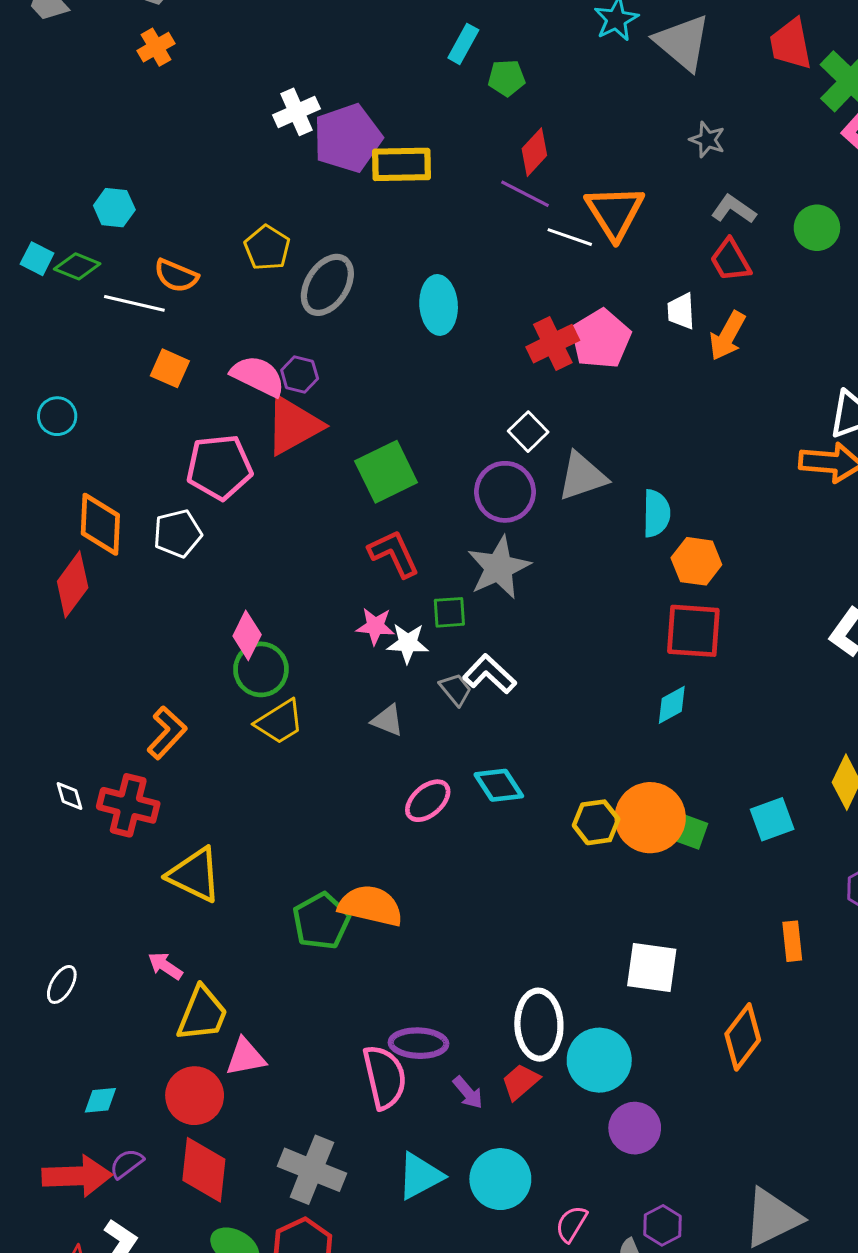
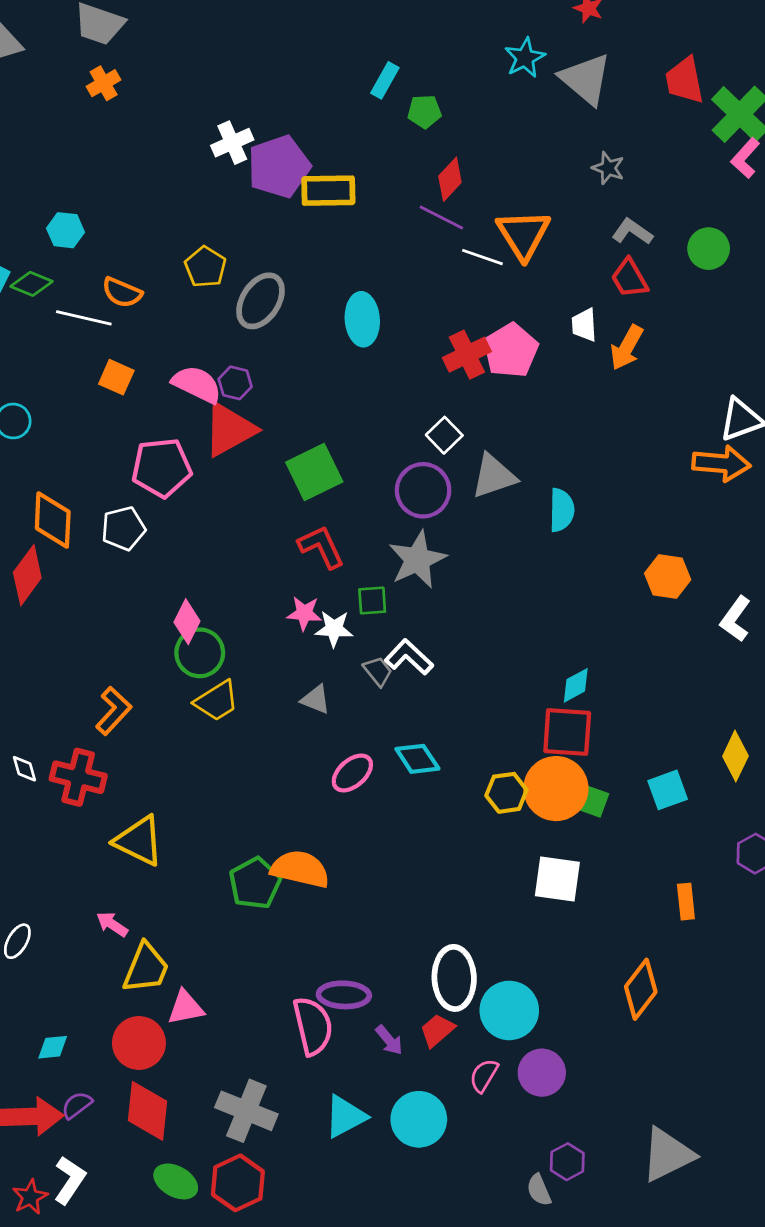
orange hexagon: (696, 561) -> (668, 577), moved
red square: (693, 631) -> (567, 732), moved
white square: (652, 967) -> (557, 879), moved
pink semicircle: (571, 1224) -> (484, 1075), moved

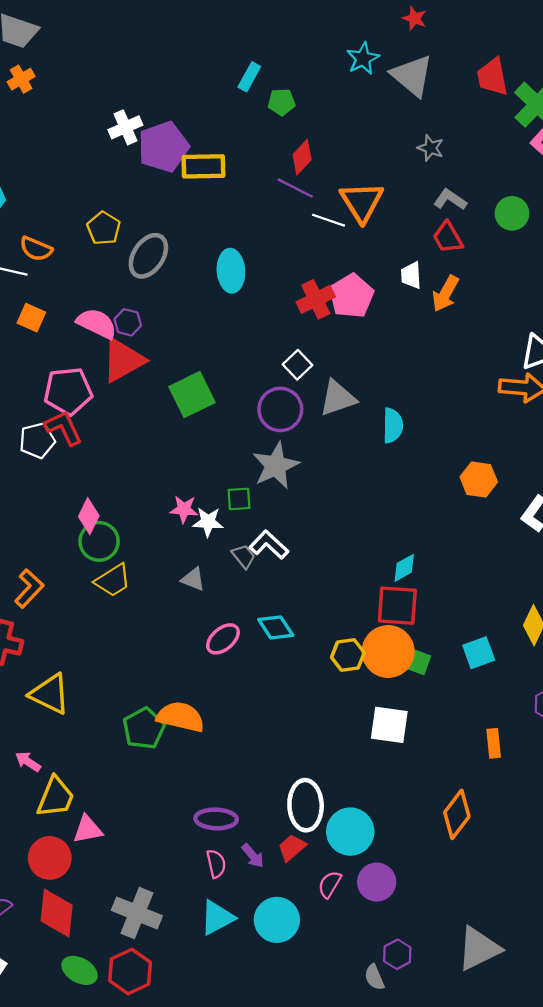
red L-shape: (321, 547) -> (64, 428), moved
pink semicircle: (313, 1026) -> (216, 864), moved, size x0.6

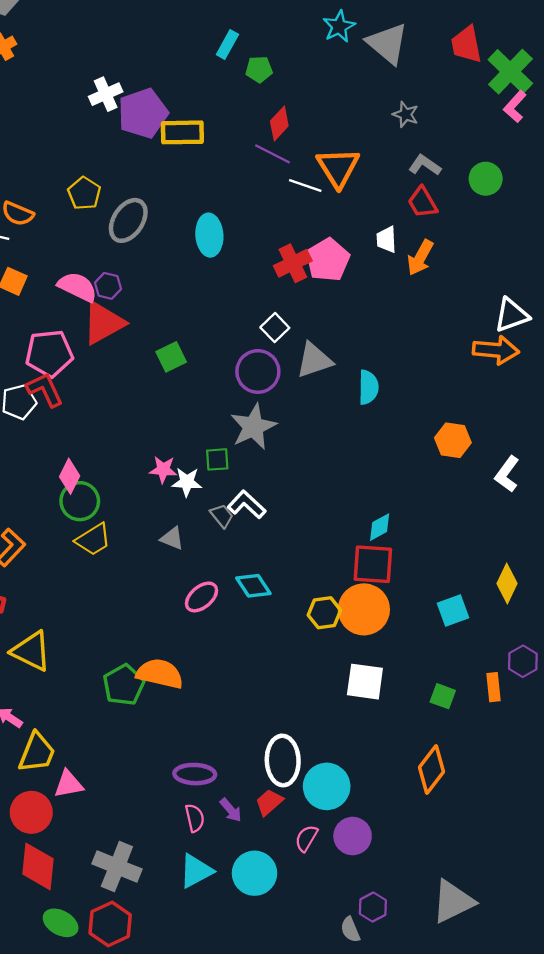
green square: (192, 395) -> (171, 357), size x0.7
green square: (418, 662) -> (443, 696), moved
orange rectangle: (494, 743) -> (494, 687), moved

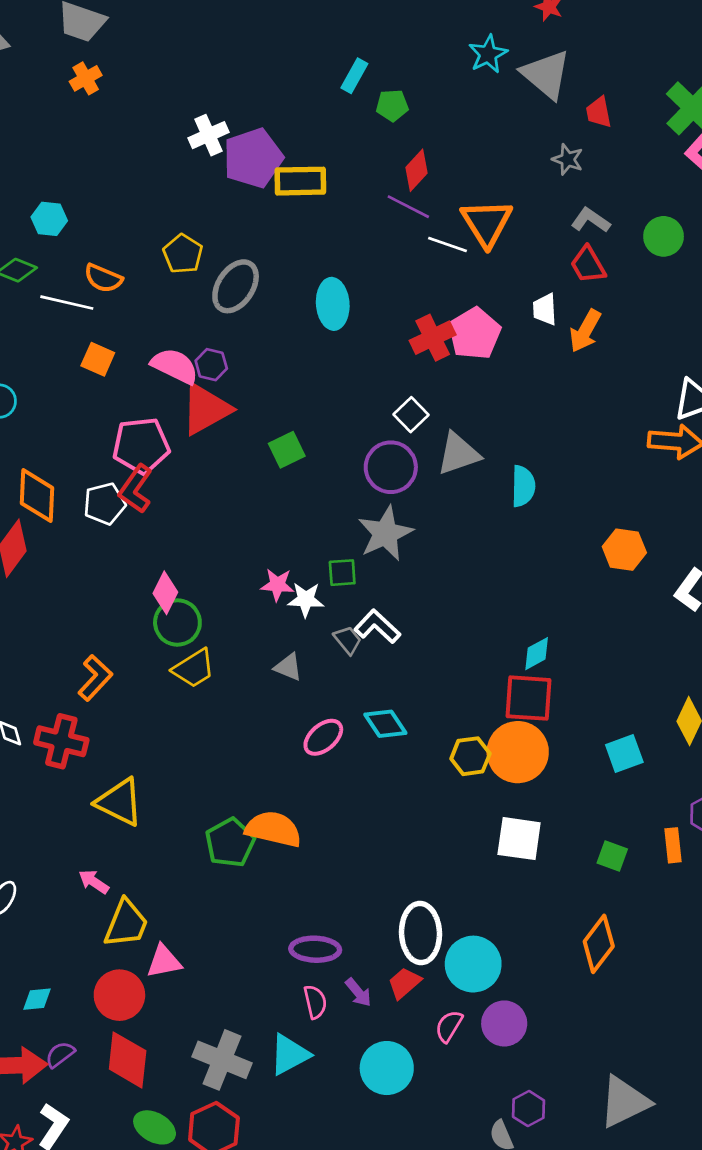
red trapezoid: (466, 45) -> (599, 112), moved, size x0.7
red L-shape: (45, 390) -> (136, 489), turned -120
cyan triangle: (196, 871) -> (290, 1055), moved

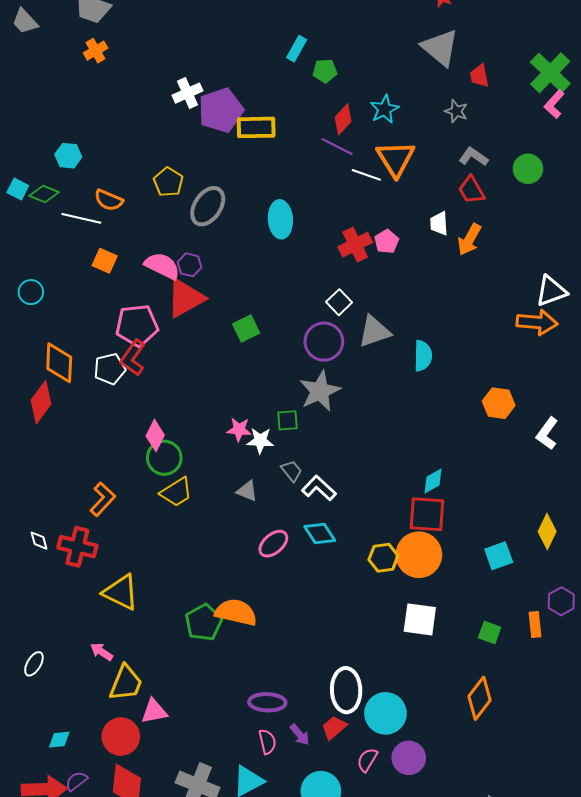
cyan star: (488, 54) -> (384, 109), moved
pink pentagon: (474, 334) -> (387, 242), size x0.6
white L-shape: (377, 627) -> (319, 488), moved

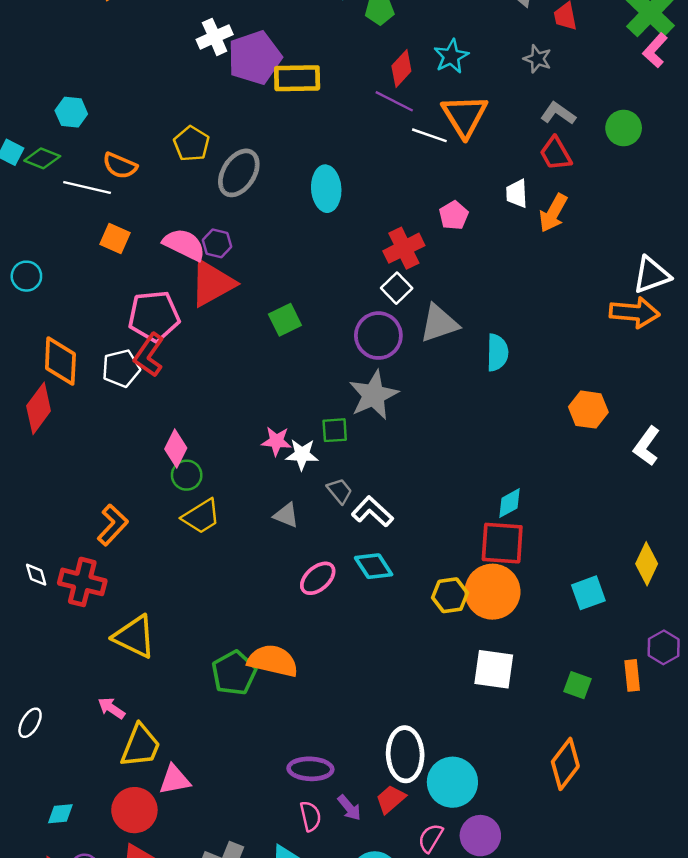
red cross: (355, 245) -> (404, 248), moved
green circle: (164, 458) -> (187, 475), size x0.7

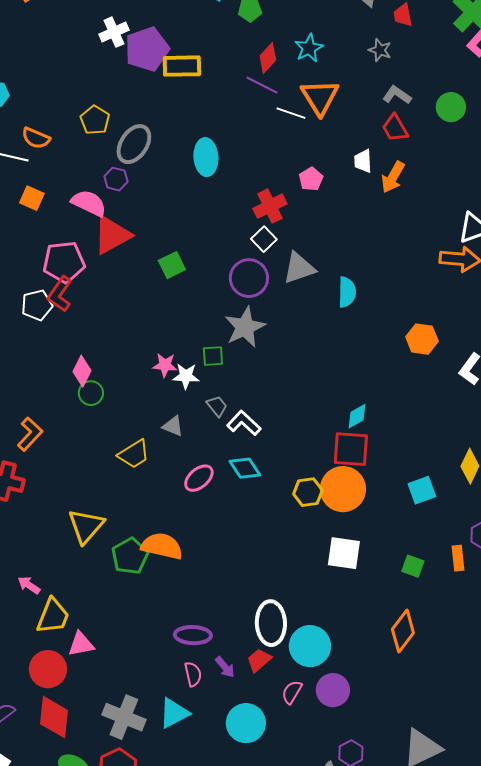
purple hexagon: (217, 243) -> (116, 179), moved
yellow trapezoid: (201, 516) -> (134, 454), moved
yellow triangle: (134, 637) -> (86, 526), moved, turned 45

